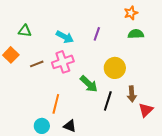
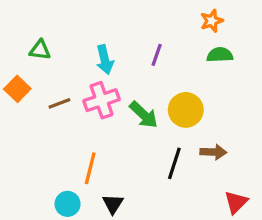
cyan arrow: (65, 37) -> (105, 60), turned 48
green arrow: (89, 84) -> (144, 115), moved
brown arrow: (132, 94) -> (213, 152), turned -84
red triangle: (146, 110) -> (236, 202), moved
black triangle: (70, 126) -> (113, 204), turned 40

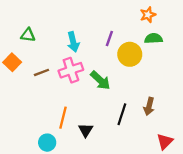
yellow circle: (186, 110) -> (130, 54), moved
brown arrow: (213, 152) -> (149, 106), turned 102
black triangle: (113, 204) -> (86, 130), moved

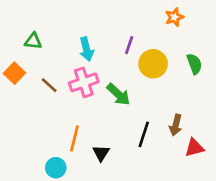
green semicircle: (154, 38) -> (194, 64), moved, turned 72
brown line: (42, 72) -> (49, 85), turned 63
red triangle: (165, 141) -> (194, 148), moved, turned 30

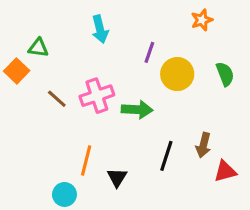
cyan arrow: (86, 49) -> (100, 29), moved
orange square: (14, 73) -> (17, 71), moved
green arrow: (118, 94) -> (137, 110), turned -40

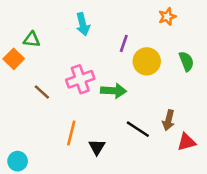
brown line: (57, 99) -> (42, 92), moved
black line: (166, 156) -> (138, 129), turned -75
cyan circle: (64, 194) -> (18, 161), moved

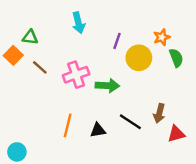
orange star: (167, 17) -> (162, 37), moved
brown line: (42, 92) -> (40, 67), moved
black triangle: (97, 147) -> (98, 130), moved, turned 49

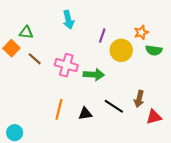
green semicircle: (176, 58) -> (154, 50), turned 119
pink cross: (76, 75) -> (66, 65), turned 35

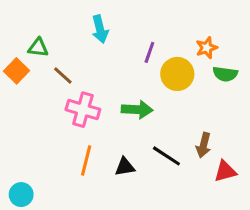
brown line: (35, 59) -> (63, 76), moved
pink cross: (66, 65) -> (83, 110), moved

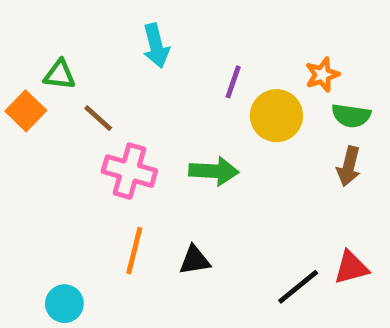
brown arrow: (204, 145) -> (349, 166), moved
black line: (166, 156) -> (298, 287), moved, turned -72
cyan circle: (21, 195) -> (64, 304), moved

